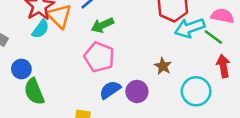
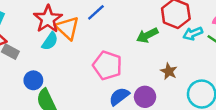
green arrow: (102, 25) -> (147, 35), moved
cyan arrow: (190, 28) -> (193, 34), size x0.7

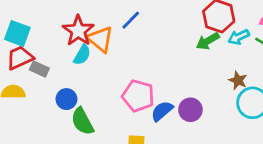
green arrow: (147, 35) -> (208, 41), moved
pink pentagon: (107, 65) -> (138, 96), moved
brown star: (169, 71) -> (238, 80), moved

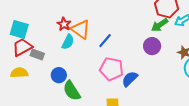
blue line: (131, 20) -> (105, 41), moved
red star: (78, 31) -> (64, 24), size x0.6
purple circle: (190, 110) -> (152, 46), moved

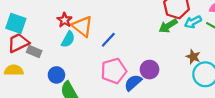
purple circle: (152, 46) -> (150, 70), moved
pink pentagon: (111, 69) -> (114, 71), turned -30

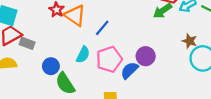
cyan semicircle: (68, 39) -> (83, 55), moved

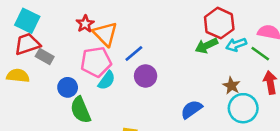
purple circle: (146, 56) -> (146, 76), moved
pink pentagon: (109, 59) -> (96, 62), moved
blue semicircle: (129, 70) -> (191, 109), moved

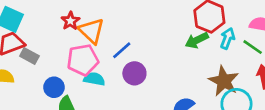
cyan arrow: (236, 45) -> (228, 38), turned 132
cyan semicircle: (107, 80) -> (94, 79), turned -114
brown star: (231, 86) -> (224, 81), size x1.6

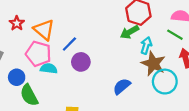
red star: (70, 21) -> (17, 23), moved
cyan arrow: (228, 38) -> (146, 45), moved
pink pentagon: (83, 60) -> (38, 54), turned 30

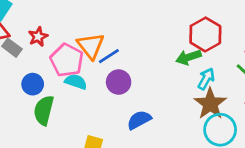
red star: (17, 23) -> (38, 37), moved
orange triangle: (44, 30) -> (91, 46), moved
blue semicircle: (122, 86) -> (139, 120), moved
green semicircle: (29, 95) -> (44, 110), turned 30

